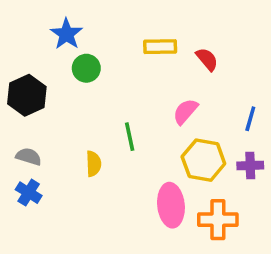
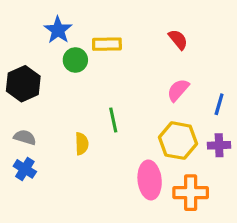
yellow rectangle: (160, 47) -> (107, 44), moved
red semicircle: (207, 59) -> (178, 39), moved
pink semicircle: (185, 111) -> (178, 90), moved

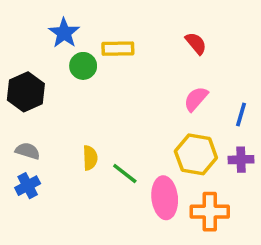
green line: (113, 120) -> (125, 173), moved, turned -40
blue cross: (25, 169) -> (28, 186), turned 30

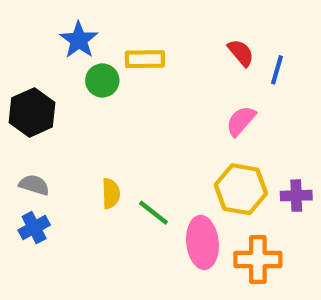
blue line: (241, 114) -> (277, 70), moved

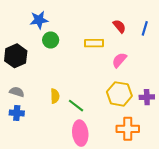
blue star: (79, 40) -> (39, 20), turned 30
yellow rectangle: (145, 59) -> (94, 43), moved
blue line: (277, 70) -> (145, 28), moved
blue cross: (34, 228) -> (17, 113), turned 32
pink ellipse: (202, 242) -> (80, 133), moved

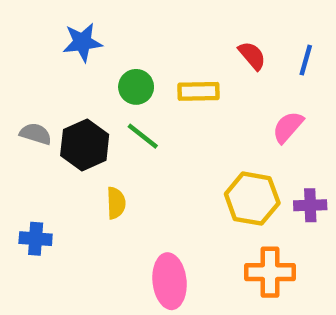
green circle: (51, 40) -> (136, 87), moved
black hexagon: (16, 56) -> (85, 145), moved
pink semicircle: (119, 60) -> (288, 127), moved
gray semicircle: (17, 92) -> (36, 134), moved
green line: (76, 106) -> (143, 136), moved

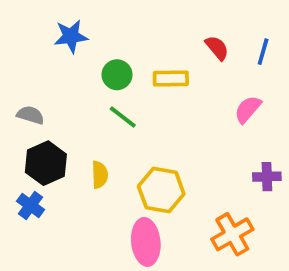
black hexagon: (85, 145) -> (46, 163), moved
yellow hexagon: (252, 199) -> (161, 190), moved
blue cross: (36, 239) -> (30, 205), turned 32
orange cross: (270, 272) -> (232, 234), turned -30

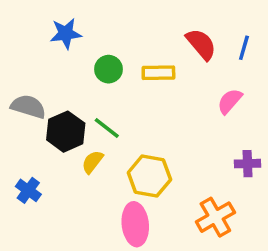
red semicircle: (217, 48) -> (201, 44), size x1.4
gray semicircle: (30, 115) -> (28, 107), size x1.4
green line: (123, 117) -> (107, 128), moved
black hexagon: (46, 163) -> (66, 132), moved
yellow semicircle: (100, 175) -> (92, 162), turned -140

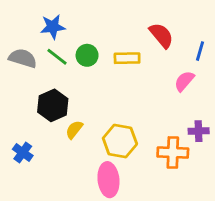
blue line: (244, 48) -> (200, 51), moved
gray semicircle: (28, 107) -> (23, 58), moved
green line: (107, 128) -> (57, 57), moved
orange cross: (215, 217) -> (173, 152), moved, turned 32

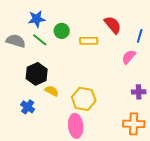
green circle: (87, 55) -> (62, 31), moved
yellow semicircle: (74, 130) -> (52, 91), turned 80
blue cross: (23, 152) -> (28, 107), moved
orange cross: (173, 152) -> (134, 124), moved

